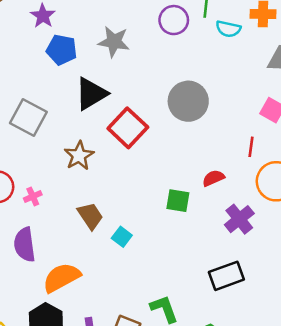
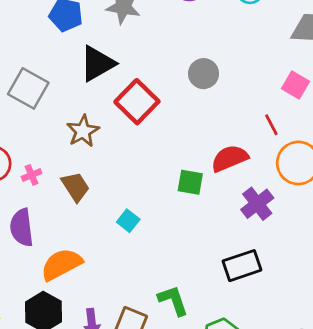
gray circle: (188, 101) -> (204, 74), size x0.7
red line: (251, 147) -> (271, 125), turned -36
red semicircle: (213, 178) -> (230, 158), size x1.5
brown trapezoid: (90, 216) -> (75, 187), moved

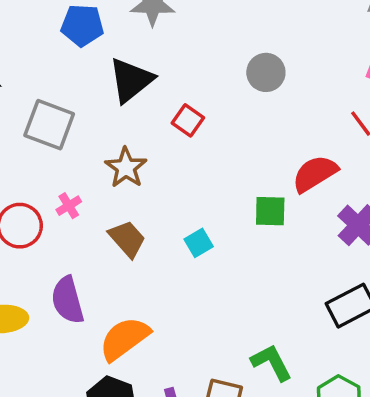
red square: (137, 102) -> (188, 120), size x0.6
pink cross: (32, 175) -> (69, 206), moved
cyan square: (128, 221) -> (199, 243), moved, turned 30

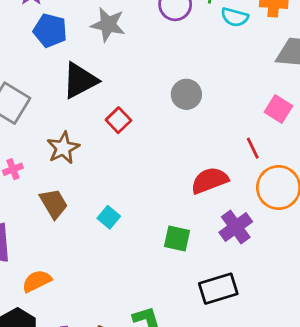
green square: (270, 211) -> (177, 238), moved
cyan square: (199, 243) -> (109, 217), turned -30
orange semicircle: (124, 339) -> (37, 281), size x0.7

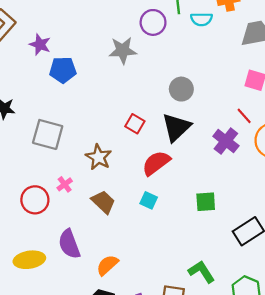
gray star: (108, 25) -> (123, 50), moved
black triangle: (80, 80) -> (176, 127), moved
red semicircle: (210, 180) -> (156, 163), moved
purple cross: (236, 227) -> (226, 141), moved

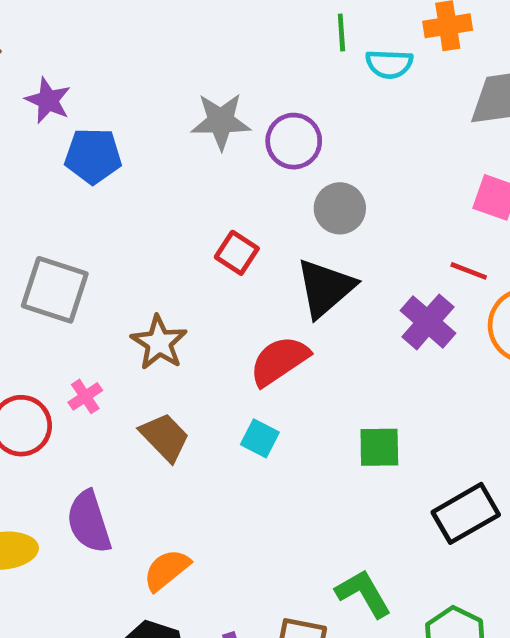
purple circle: (153, 22) -> (294, 141), moved
red line: (244, 116) -> (469, 271), turned -30
red square: (135, 124) -> (237, 253), moved

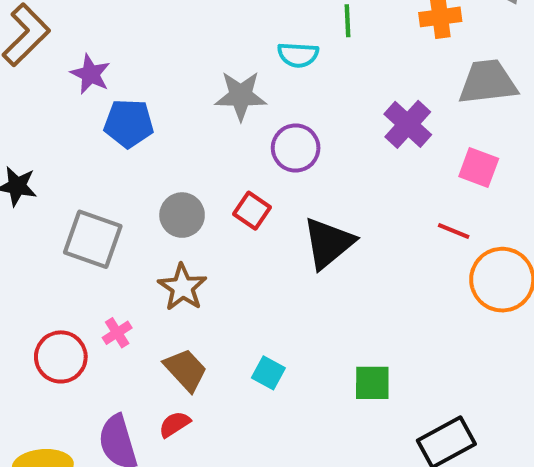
cyan semicircle: (389, 64) -> (298, 55), moved
purple circle: (294, 141) -> (296, 148), moved
gray circle: (340, 208) -> (182, 215), moved
purple cross: (428, 322) -> (408, 124), moved
red semicircle: (279, 361) -> (175, 424), moved, size x0.6

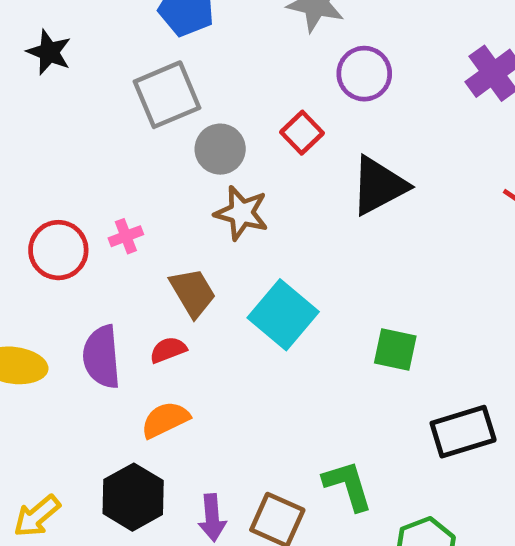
gray circle: (182, 215) -> (220, 149), moved
gray square: (93, 239) -> (167, 95), moved, turned 36
brown star: (182, 287) -> (241, 213), moved, turned -30
cyan square: (268, 373) -> (283, 315), size x1.8

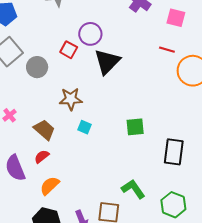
purple circle: (364, 74) -> (90, 34), moved
brown star: (241, 213) -> (71, 99), moved
cyan square: (283, 315) -> (85, 127), size x0.5
black rectangle: (463, 432) -> (174, 152), turned -48

